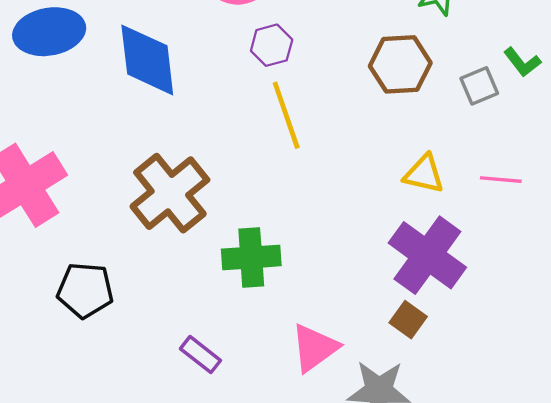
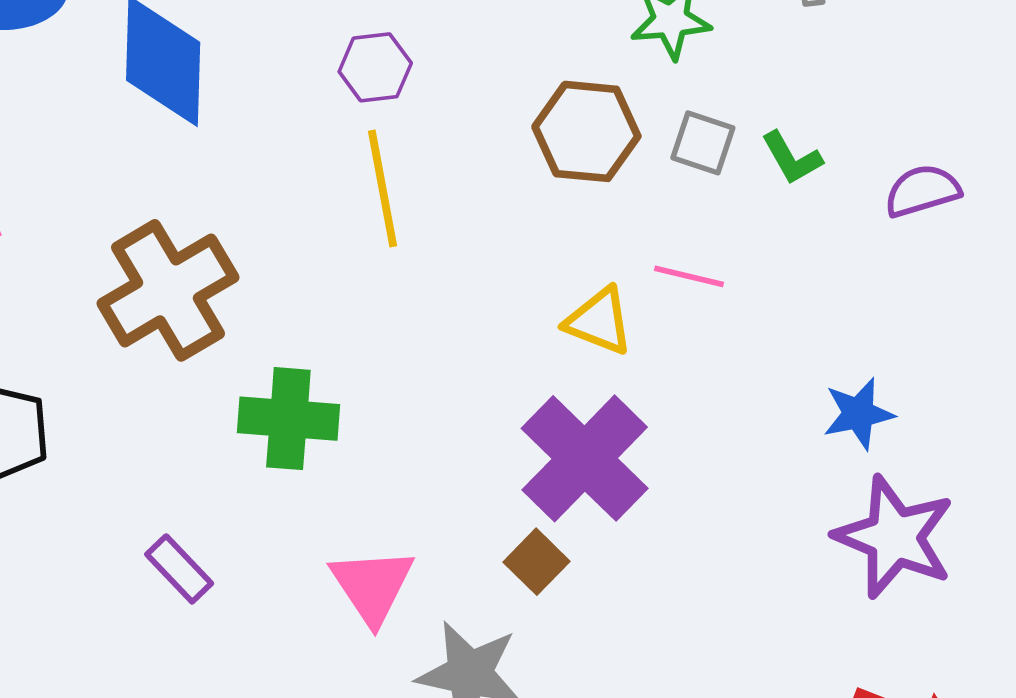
gray square: (479, 86) -> (703, 143), moved, turned 33
pink line: (501, 180) -> (689, 276), moved
pink triangle: (314, 348) -> (372, 586), turned -36

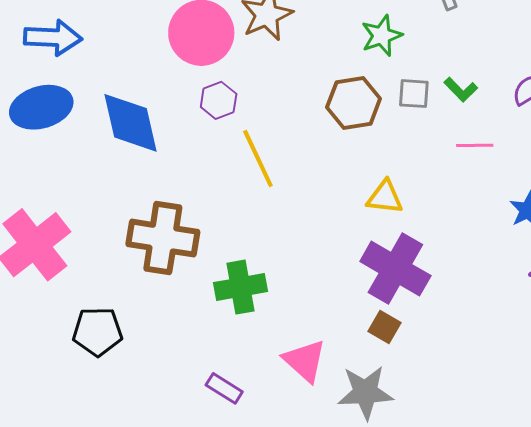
purple hexagon: (375, 67) -> (219, 100), moved
pink line: (689, 276) -> (475, 145), moved
brown cross: (168, 290) -> (163, 238), turned -36
purple rectangle: (179, 569) -> (224, 388), moved

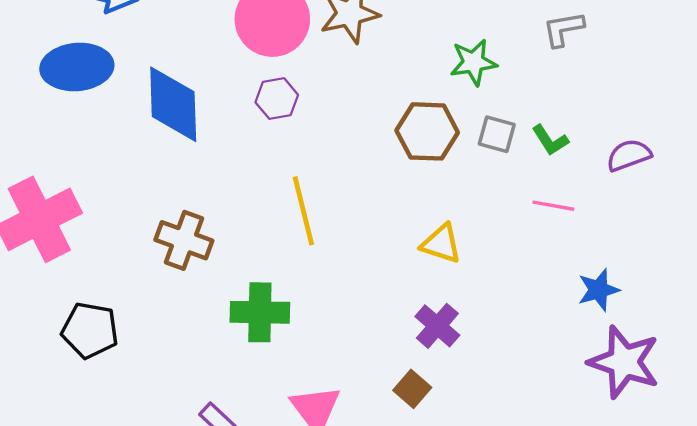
yellow line: (258, 158) -> (303, 211), moved
brown cross: (163, 238) -> (184, 240), size x0.7
purple cross: (395, 269) -> (437, 326), size x0.6

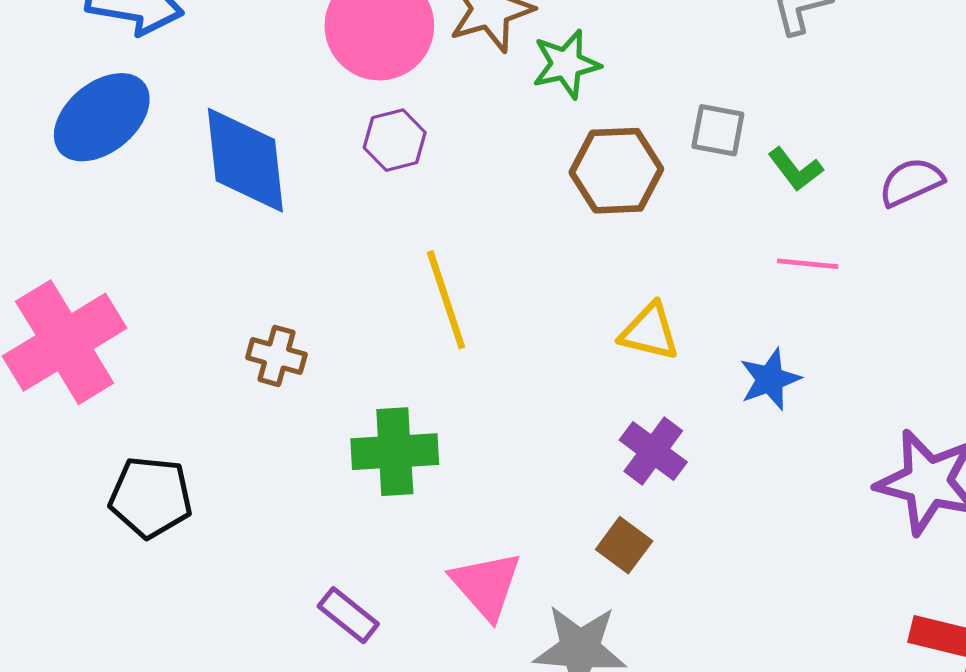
green star: (473, 62) -> (566, 64), moved
blue ellipse: (77, 67) -> (102, 117), turned -30
gray square: (497, 134) -> (718, 130), moved
brown cross: (184, 240) -> (276, 356), size x0.7
blue star: (599, 290) -> (770, 379), moved

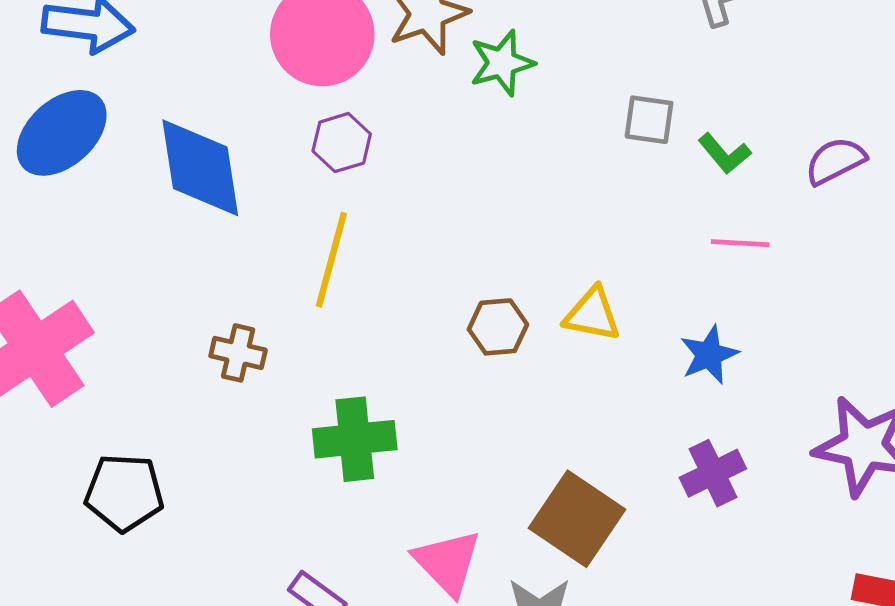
brown hexagon: (616, 171) -> (498, 327), moved, size x0.7
yellow line: (446, 300) -> (331, 260), moved, turned 36
purple cross: (653, 451) -> (713, 473), moved, turned 30
brown square: (624, 545) -> (577, 519), size x1.8

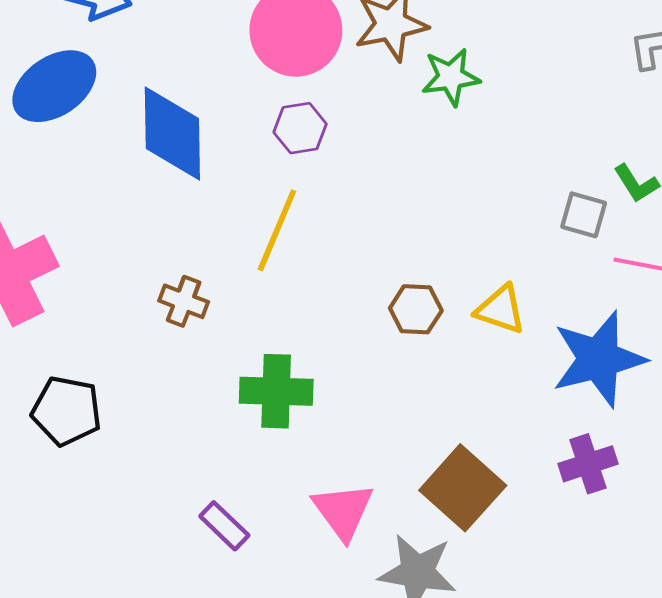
gray square: (649, 120) -> (584, 215), moved
blue star: (709, 355) -> (599, 359), size x1.8

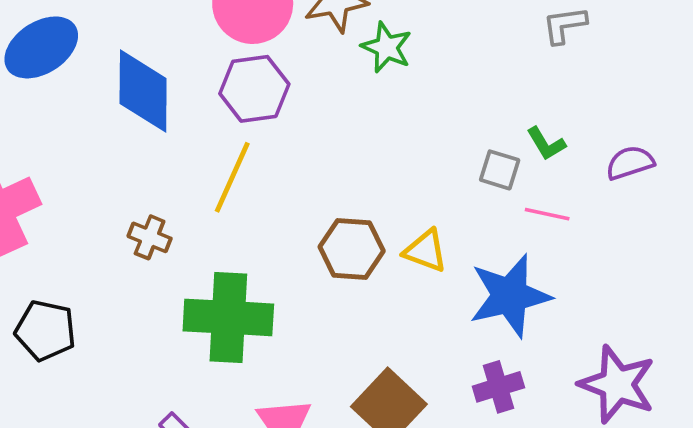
green star: (451, 77) -> (387, 47), turned 30
purple hexagon: (300, 128) -> (254, 89), size x1.5
brown hexagon: (416, 309) -> (352, 249), size x1.4
green cross: (276, 391) -> (228, 317), size x1.4

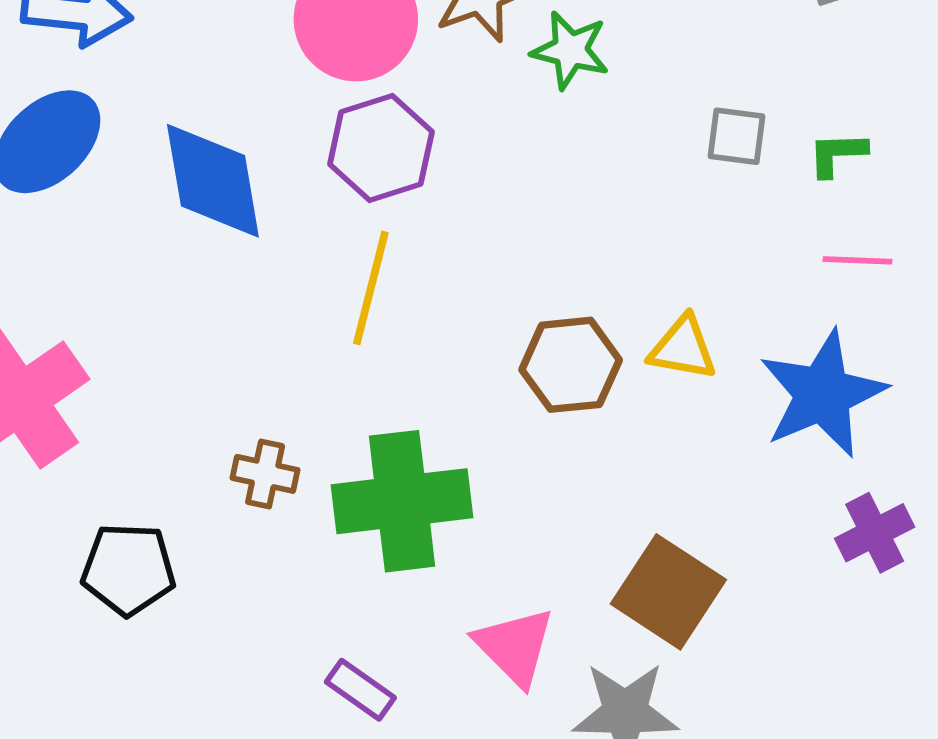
green L-shape: (546, 144) -> (837, 154), turned 129
gray square: (500, 170) -> (737, 136), moved
brown cross: (150, 237) -> (265, 474), moved
purple cross: (498, 387) -> (875, 533), moved

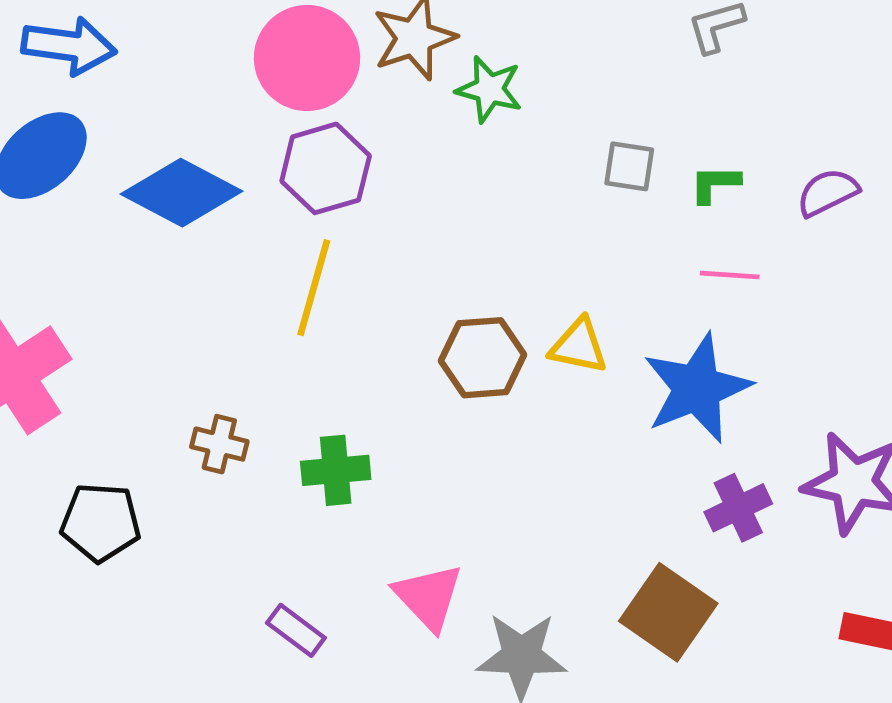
blue diamond: (213, 181) -> (181, 193), turned -54
green cross: (402, 501) -> (336, 470), size x0.6
brown square: (668, 592) -> (668, 612), moved

